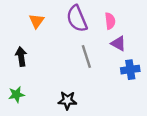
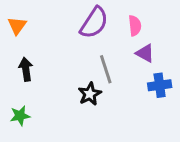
purple semicircle: (77, 19) -> (94, 23), turned -124
orange triangle: (37, 21) -> (17, 26), moved
black star: (67, 100) -> (90, 94), moved, turned -30

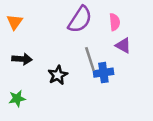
black arrow: (26, 69) -> (22, 59), turned 102
blue cross: (160, 85) -> (103, 73), moved
black star: (90, 94) -> (58, 75), moved

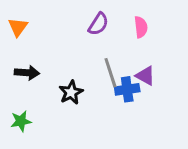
purple semicircle: (80, 20) -> (98, 24), size x0.7
purple triangle: (123, 45) -> (145, 76), moved

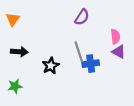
purple semicircle: (98, 24) -> (82, 17), moved
pink semicircle: (141, 27) -> (115, 37), moved
purple triangle: (145, 76) -> (119, 52), moved

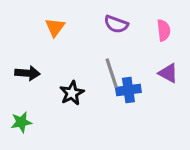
purple semicircle: (82, 17) -> (116, 24), turned 77
orange triangle: (13, 19) -> (55, 27), moved
pink semicircle: (115, 37) -> (164, 30), moved

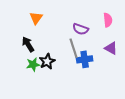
purple semicircle: (116, 24) -> (81, 29), moved
black arrow: (27, 73) -> (28, 44), moved, turned -126
green star: (21, 122) -> (33, 64), moved

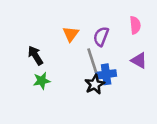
orange triangle: (36, 18) -> (71, 34), moved
purple semicircle: (81, 29) -> (101, 36), turned 91
black star: (47, 61) -> (95, 84), moved

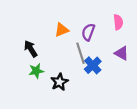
orange triangle: (71, 34) -> (62, 30), turned 32
blue cross: (106, 74) -> (93, 65), turned -35
black star: (95, 84) -> (59, 82), moved

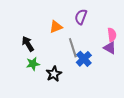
pink semicircle: (118, 22) -> (112, 35), moved
purple semicircle: (88, 32) -> (81, 17), moved

